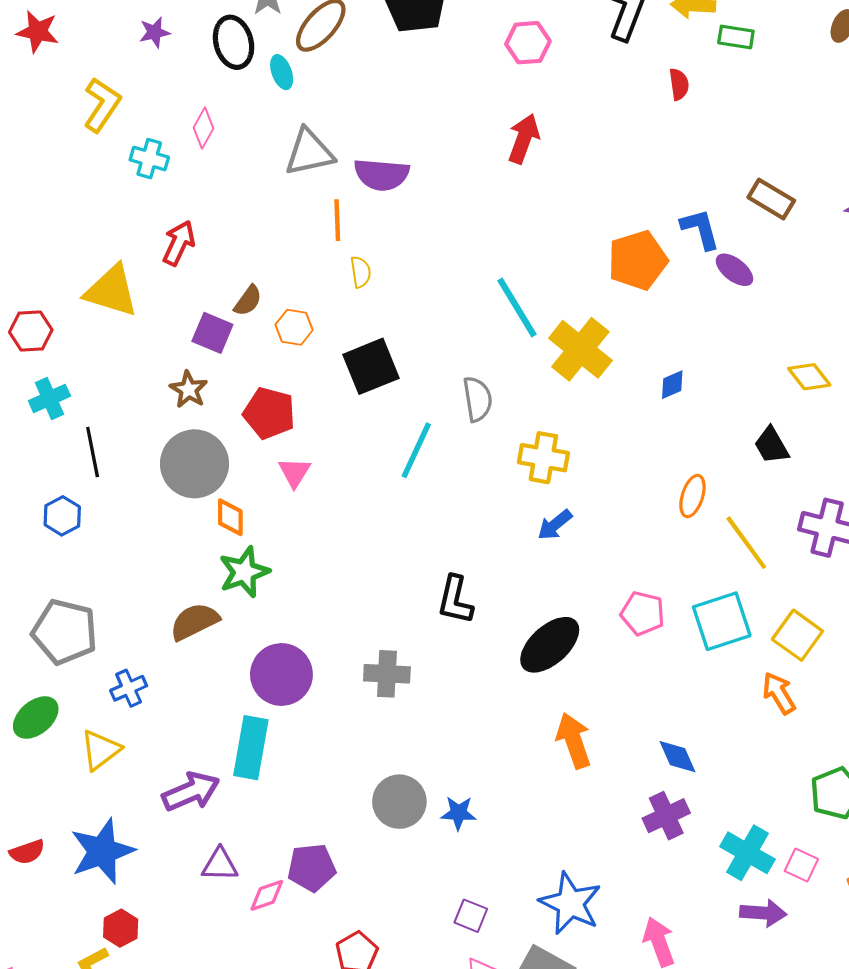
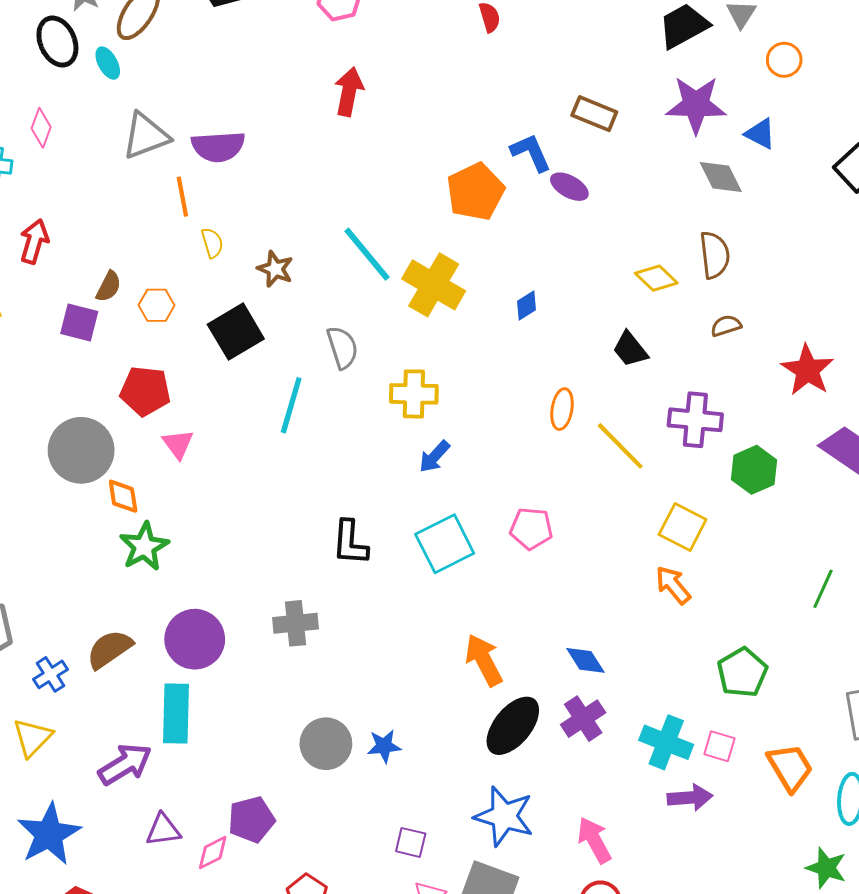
brown star: (189, 390) -> (275, 269), moved
brown semicircle: (194, 621) -> (110, 649), moved
cyan square: (722, 621) -> (445, 544), moved
black ellipse: (550, 645) -> (513, 726), moved

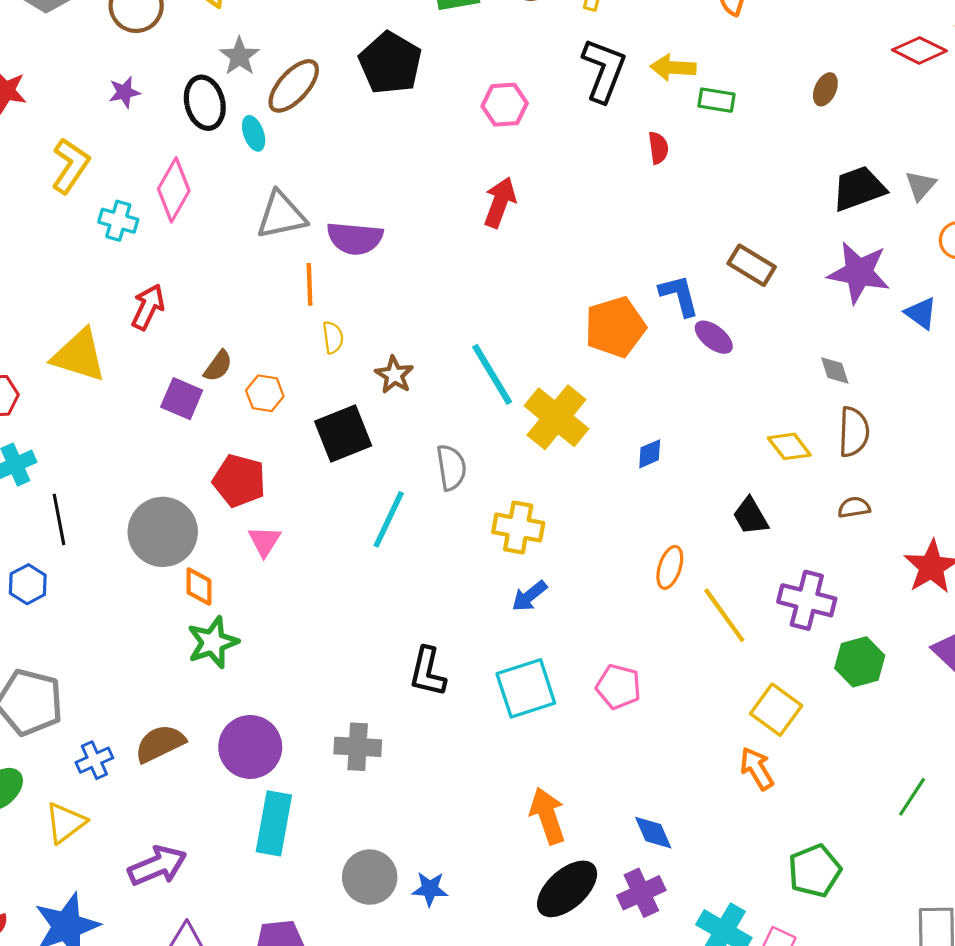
pink diamond: (41, 128) -> (174, 190), size x1.5
gray diamond: (721, 177) -> (835, 371), moved, size x0.7
cyan rectangle: (176, 714) -> (274, 823), moved

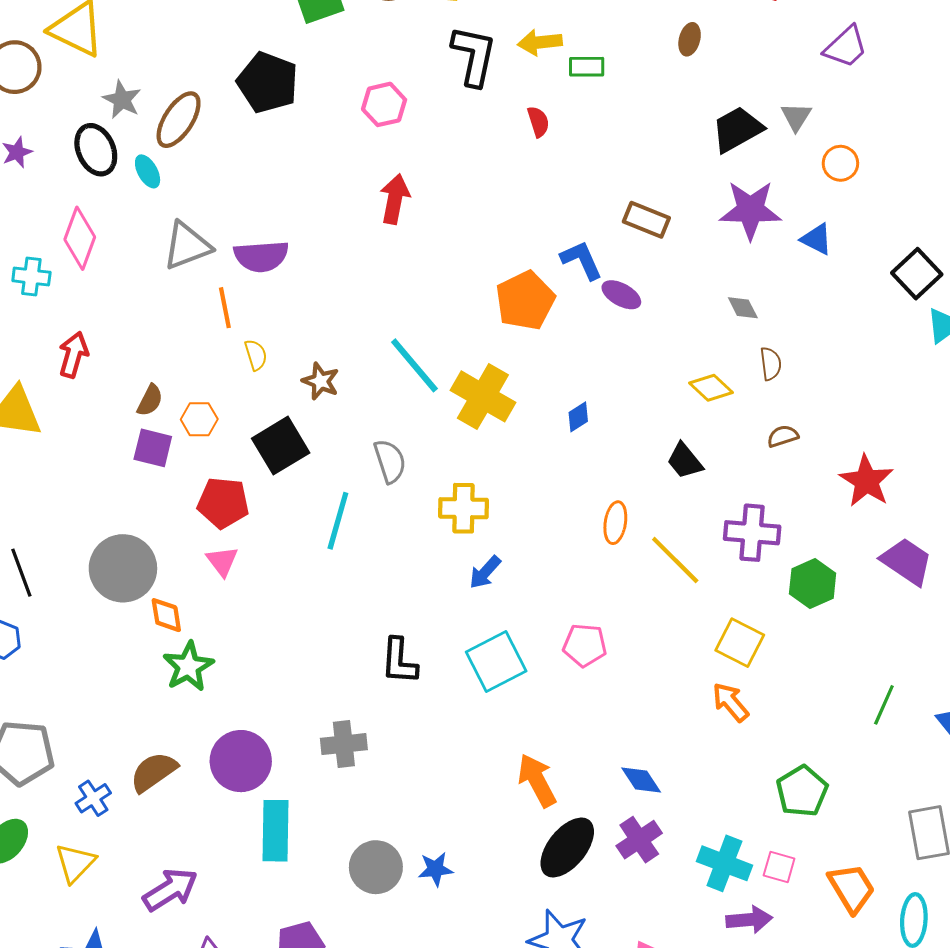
purple square: (182, 399) -> (153, 448), moved
brown semicircle: (854, 432) -> (771, 364), size x0.7
red pentagon: (239, 481) -> (223, 503), moved

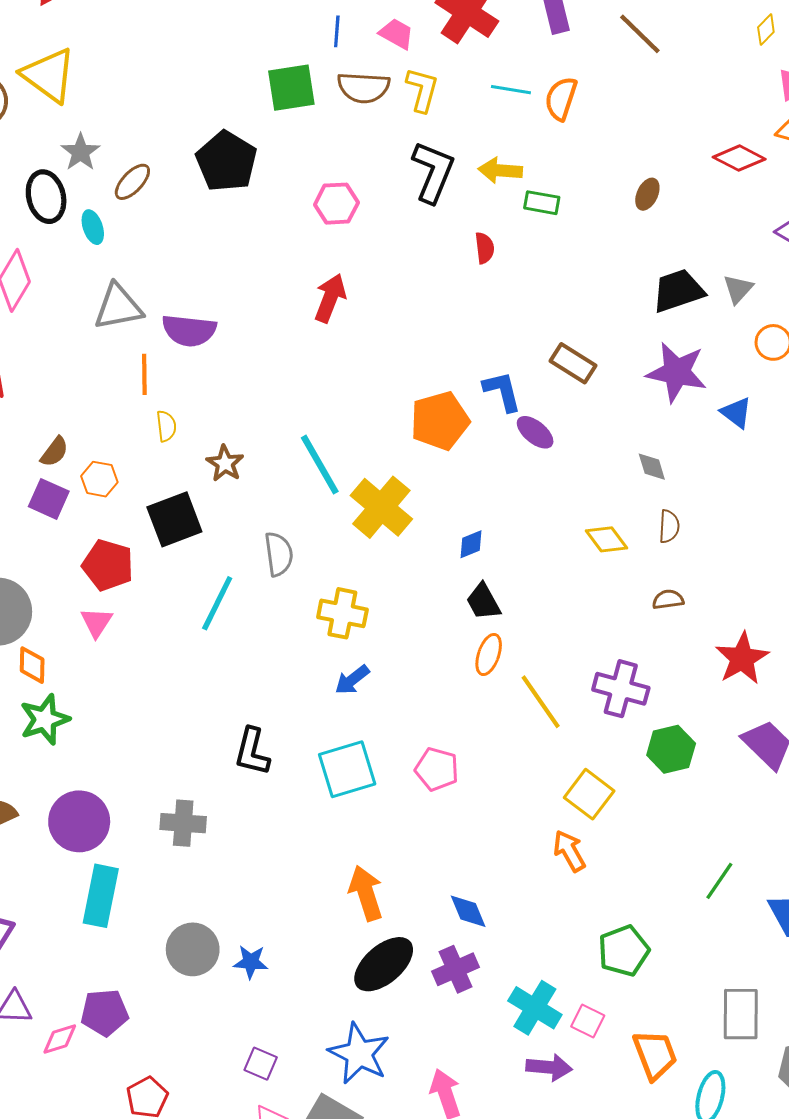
brown ellipse: (179, 120) -> (132, 182), size x0.7
black trapezoid: (685, 461) -> (483, 602), moved

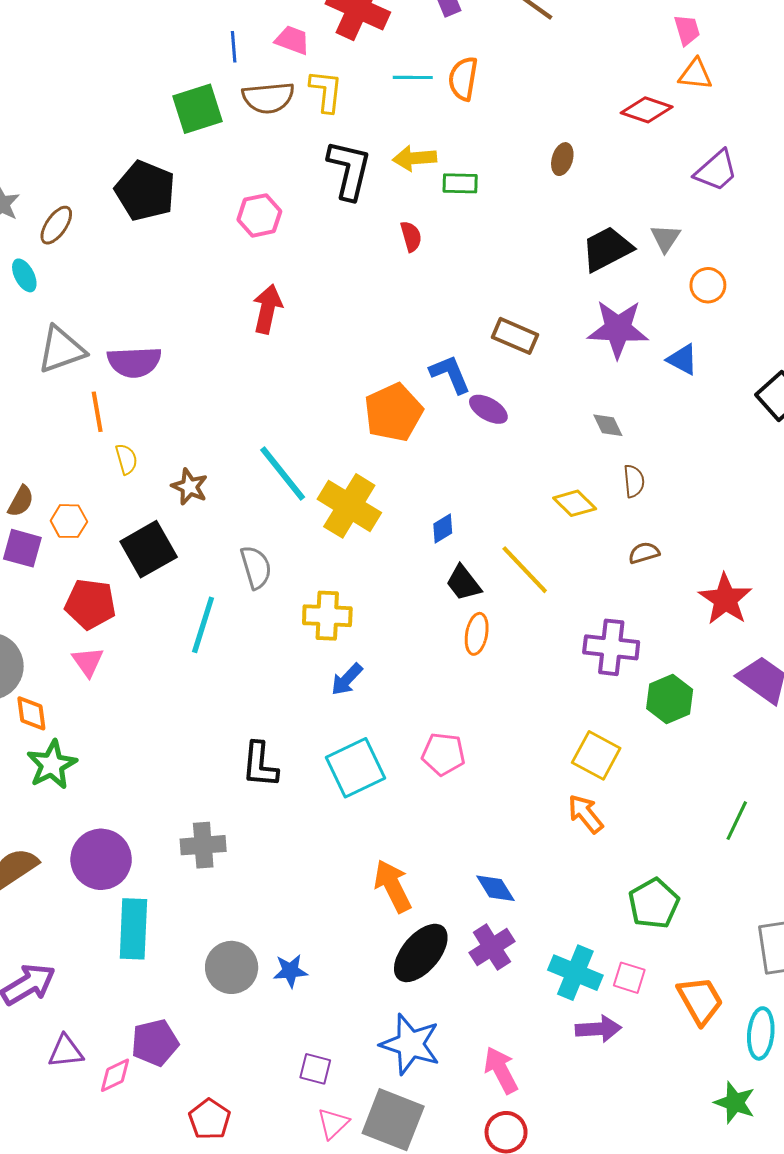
yellow line: (541, 702) -> (525, 570), moved

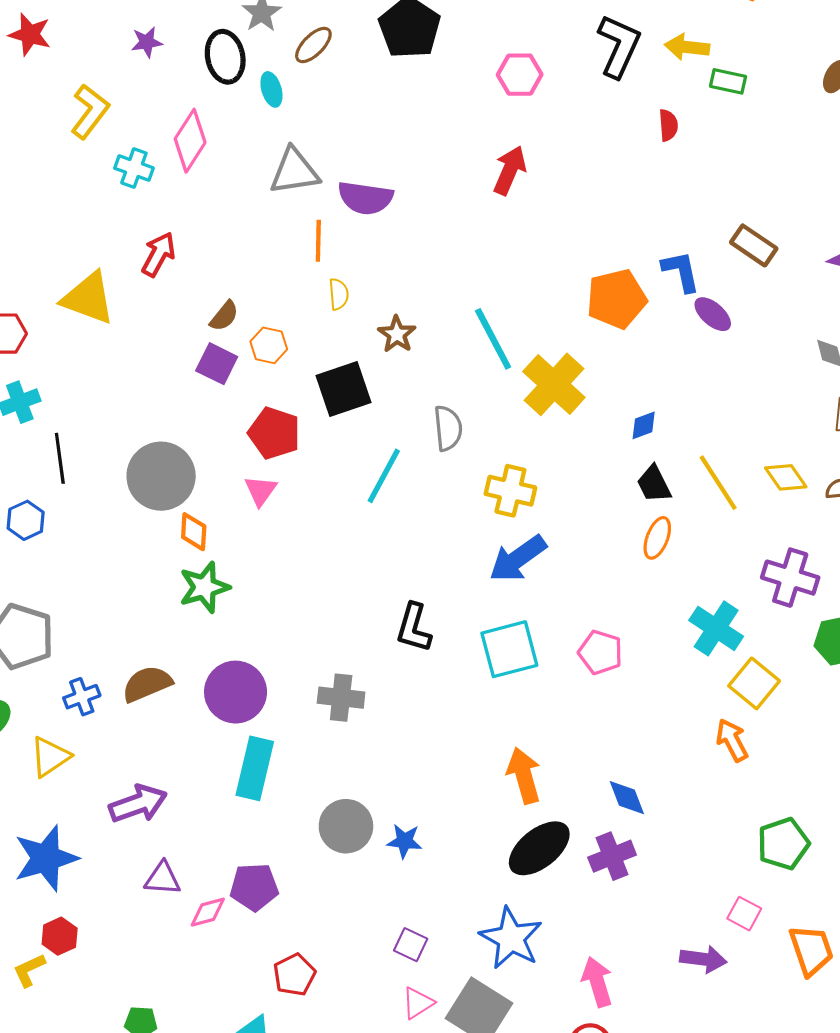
yellow diamond: (575, 503) -> (786, 477), moved
blue arrow: (347, 679) -> (518, 559), size x1.6
cyan cross: (575, 973) -> (716, 628), moved

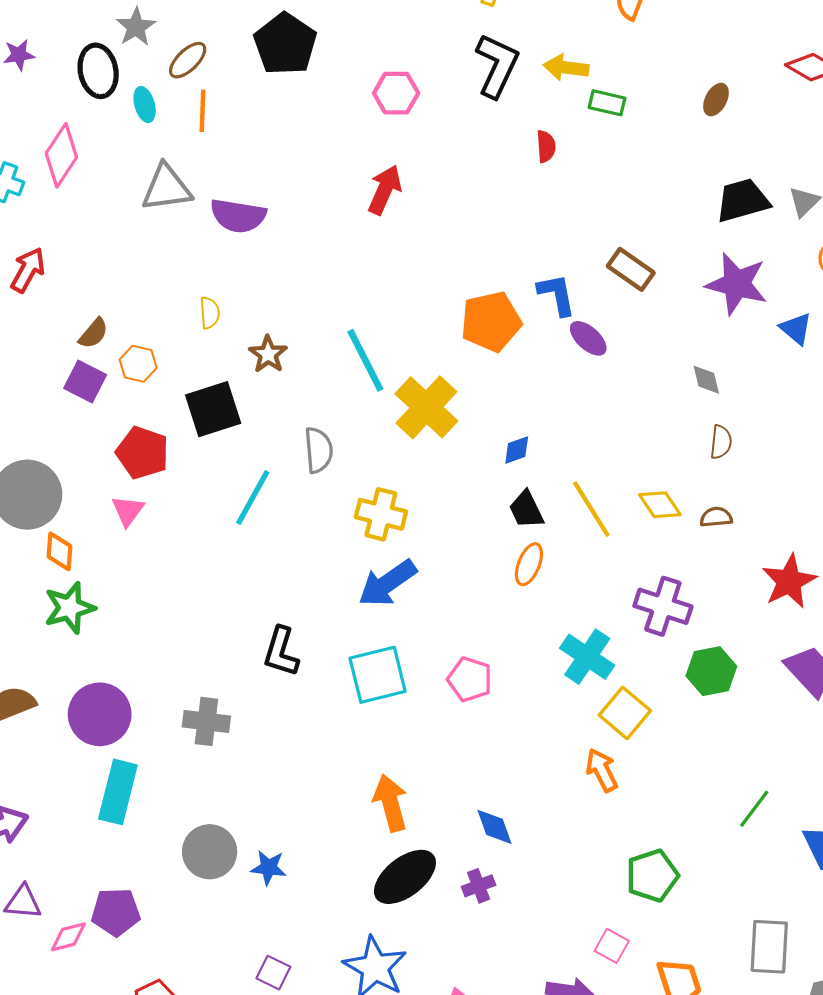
orange line: (318, 241) -> (202, 111), moved
purple cross: (612, 856) -> (479, 886), size x0.7

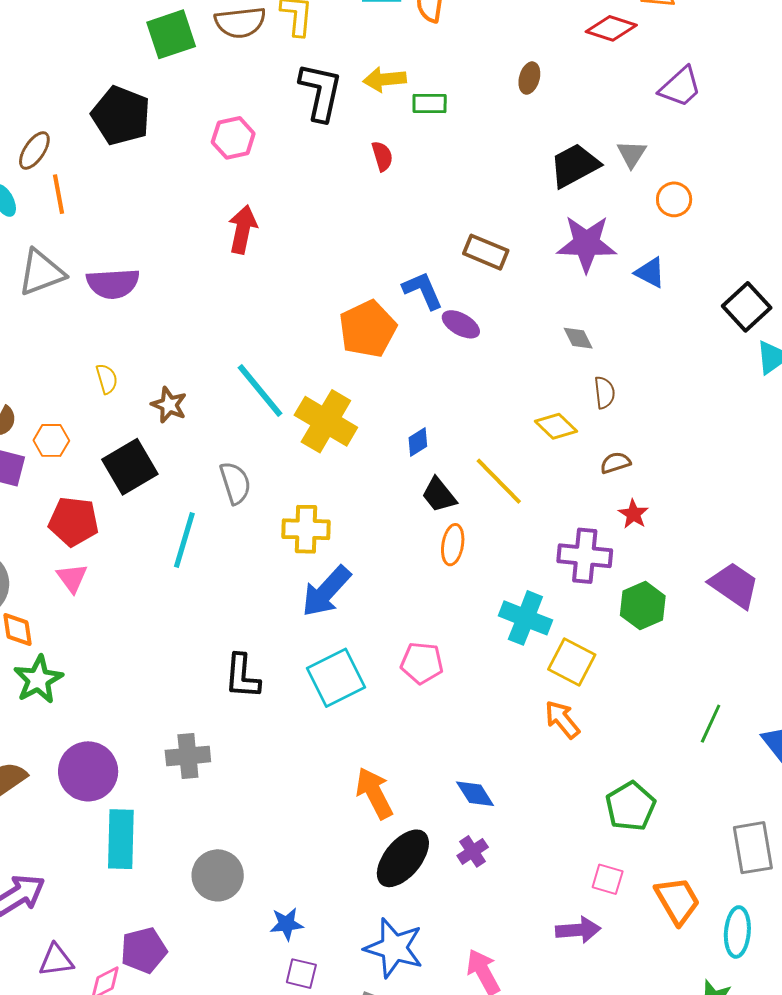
yellow diamond: (660, 505) -> (556, 426), moved
red star: (789, 581) -> (633, 514), moved, size x0.6
blue star: (269, 868) -> (287, 924), moved

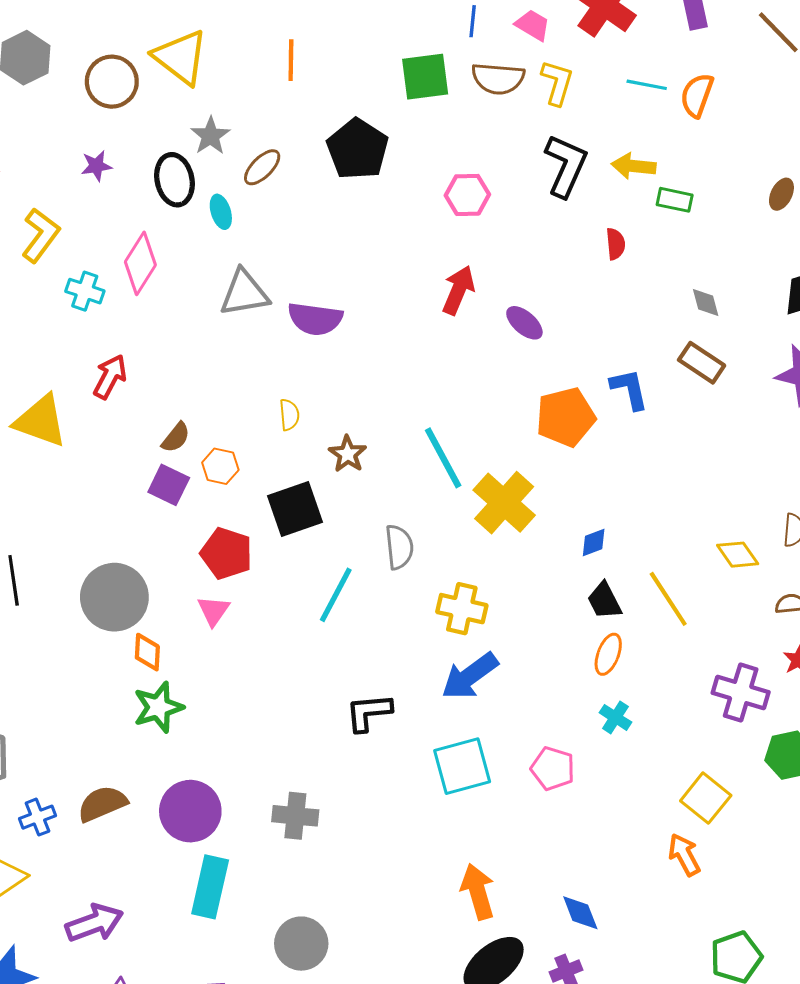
orange line: (58, 194) -> (291, 60), moved
purple ellipse: (461, 324) -> (524, 323), moved
gray diamond: (578, 338) -> (706, 303), moved
cyan cross: (525, 618) -> (615, 717), moved, size x0.6
black L-shape: (242, 676) -> (369, 712), moved, turned 69

